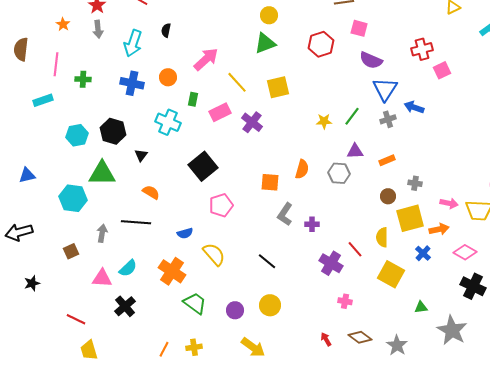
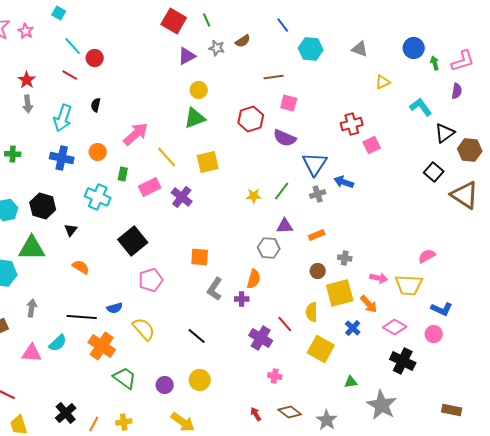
purple semicircle: (371, 60) -> (285, 138), moved
orange semicircle: (302, 169) -> (254, 279), moved
black line: (136, 222) -> (82, 317), moved
orange arrow: (439, 229) -> (369, 304), turned 60
black cross: (125, 306) -> (66, 413), moved

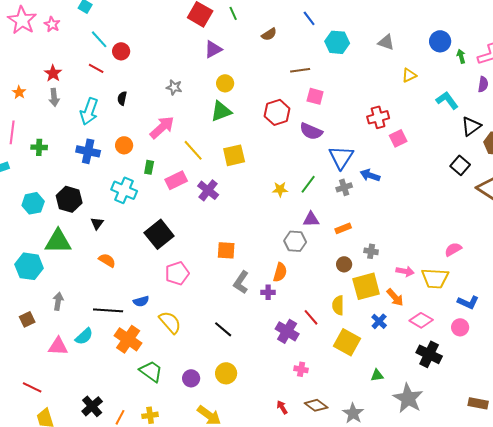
gray star: (217, 48) -> (174, 87), moved

